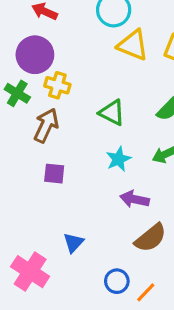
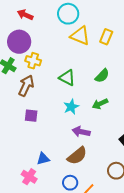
brown semicircle: (151, 238) -> (77, 156), moved
blue triangle: (73, 243) -> (43, 159), turned 32
pink cross: (30, 272) -> (29, 177), moved, size x0.7

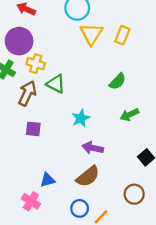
yellow triangle: (80, 36) -> (91, 34), turned 40
green triangle: (67, 78) -> (56, 84), moved
green arrow: (100, 104) -> (129, 115), moved

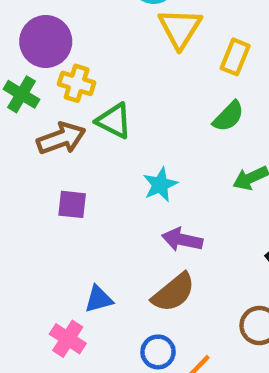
yellow rectangle: (122, 35) -> (235, 57), moved
brown arrow: (27, 93) -> (61, 138), turned 45

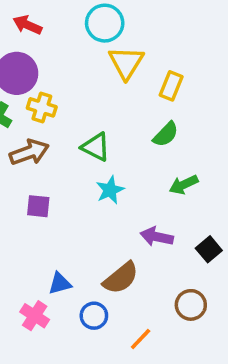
green triangle: (114, 121) -> (96, 147), moved
purple arrow: (182, 240) -> (157, 237), moved
blue circle: (158, 352) -> (94, 316), moved

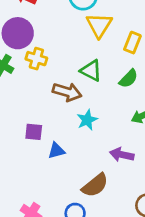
green triangle: (96, 147) -> (91, 71), moved
brown arrow: (29, 152) -> (67, 92), moved, turned 36
blue triangle: (60, 283) -> (56, 151), moved

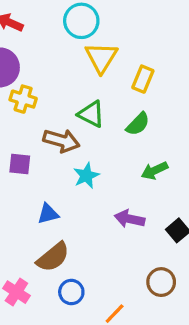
purple square: (34, 132) -> (20, 164), moved
brown semicircle: (95, 185) -> (53, 257), moved

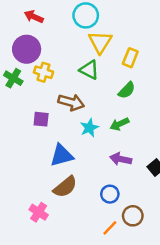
green triangle: (91, 114) -> (89, 70), moved
green arrow: (155, 171) -> (119, 124), moved
blue triangle: (48, 214) -> (62, 155), size x1.5
brown circle: (161, 282) -> (133, 216), moved
blue circle: (71, 292) -> (110, 194), moved

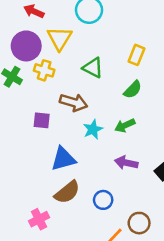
yellow triangle: (100, 42) -> (60, 38), moved
blue circle: (110, 194) -> (103, 200), moved
pink cross: (39, 212) -> (39, 219), turned 30

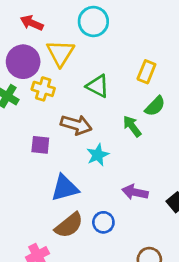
green semicircle: (133, 90) -> (155, 106), moved
green arrow: (125, 126) -> (132, 126), moved, turned 78
blue circle: (103, 200) -> (103, 222), moved

